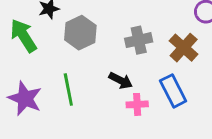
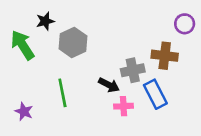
gray cross: (139, 40) -> (133, 70), moved
brown cross: (184, 48) -> (165, 56), turned -35
purple star: (25, 98) -> (24, 111), moved, size x0.6

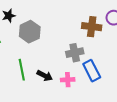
brown cross: (165, 56) -> (92, 27), moved
black arrow: (109, 85) -> (45, 76), moved

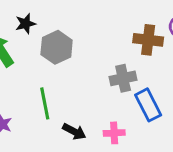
black arrow: (45, 76) -> (74, 131), moved
pink cross: (68, 80) -> (114, 133), moved

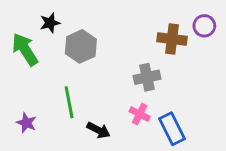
blue rectangle: (148, 105) -> (172, 129), moved
pink cross: (114, 133) -> (140, 114), moved, turned 30

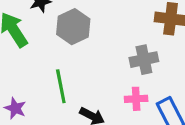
pink cross: (140, 114) -> (136, 99), turned -30

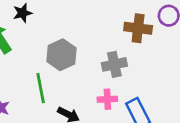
gray hexagon: (73, 27) -> (61, 55), moved

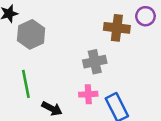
gray hexagon: (61, 55) -> (31, 34), moved

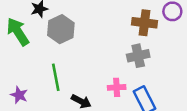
gray cross: (95, 62) -> (138, 56), moved

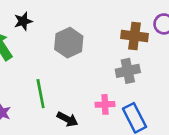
gray hexagon: (61, 29) -> (69, 43), moved

